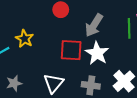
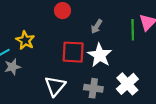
gray arrow: (94, 25) -> (97, 27), size x0.6
gray star: (14, 83) -> (12, 67), moved

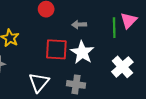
gray arrow: (97, 27) -> (79, 25), turned 56
white cross: (127, 84) -> (122, 67), moved

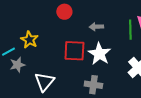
white triangle: (39, 82) -> (44, 82), moved

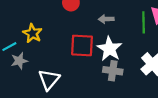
gray cross: (93, 85) -> (113, 71), moved

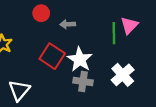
gray arrow: (106, 19) -> (68, 24), moved
red square: (82, 45) -> (52, 56), turned 30

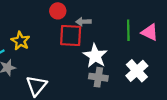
pink triangle: (129, 25) -> (150, 32), moved, turned -48
red square: (52, 56) -> (71, 36), moved, turned -30

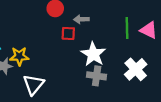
red square: (71, 36) -> (68, 33), size x0.6
yellow star: (20, 41) -> (19, 56), moved, turned -30

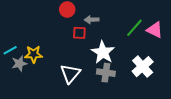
green line: (127, 28) -> (134, 28), turned 42
white triangle: (33, 85) -> (70, 74), moved

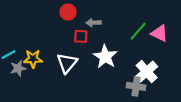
gray cross: (106, 73) -> (136, 86), moved
white triangle: (70, 74) -> (67, 63), moved

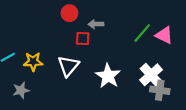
white star: (105, 57) -> (108, 76), moved
gray star: (18, 68) -> (21, 90), moved
gray cross: (136, 86) -> (160, 90), moved

